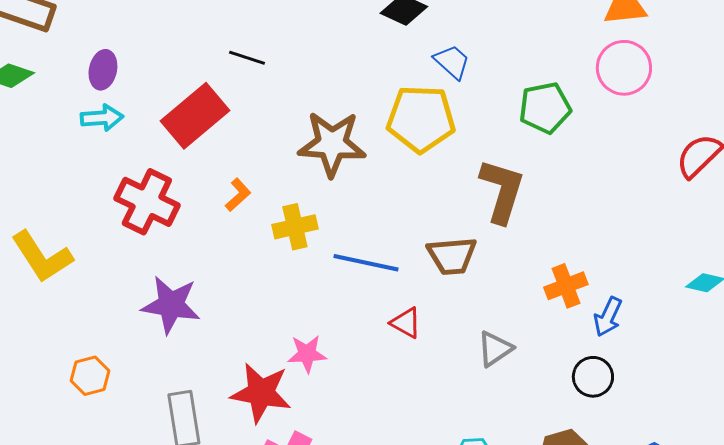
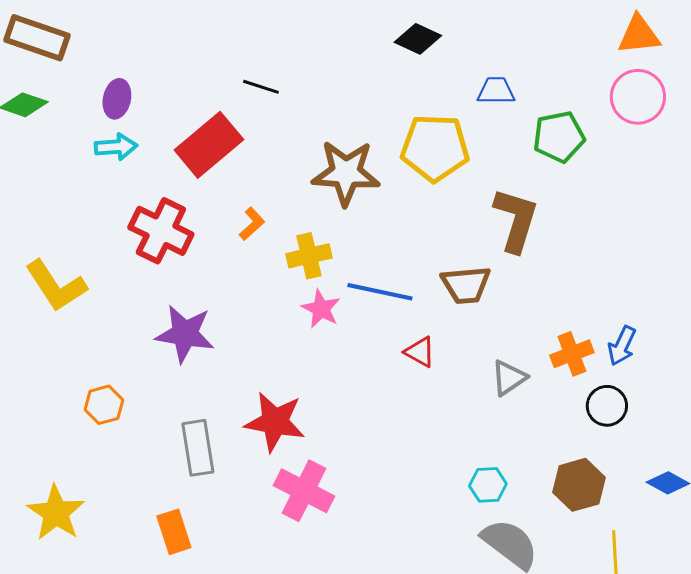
blue trapezoid: (452, 62) -> (496, 91), moved, turned -42
orange cross: (566, 286) -> (572, 354), moved
pink star: (307, 354) -> (321, 309), moved, turned 30

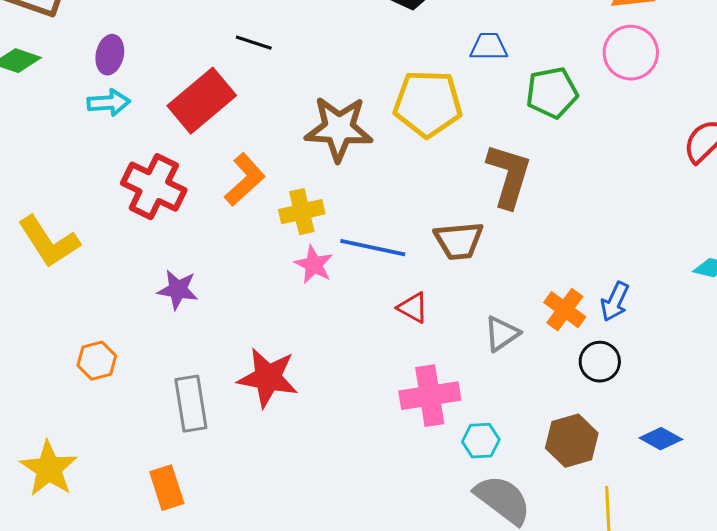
orange L-shape: (252, 224) -> (245, 180), size x1.6
purple star: (185, 334) -> (178, 290), size x0.7
orange cross: (572, 354) -> (565, 310), turned -33
pink cross: (304, 491) -> (430, 396), moved, turned -36

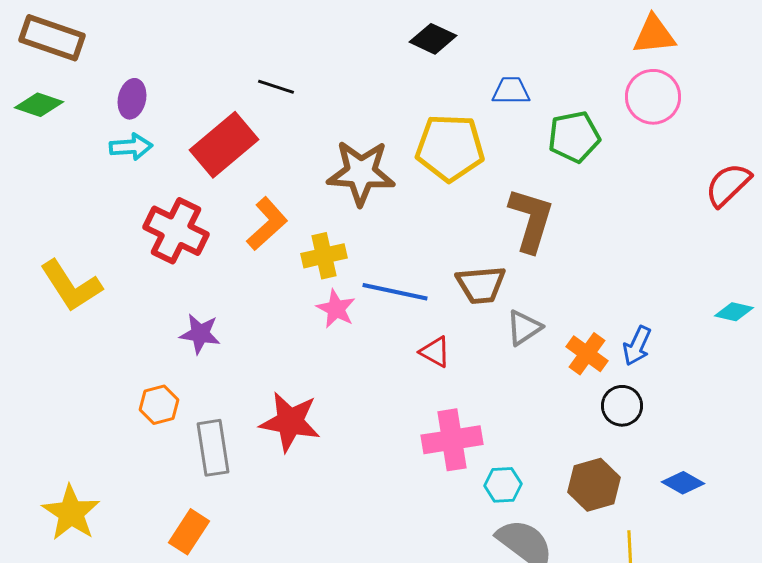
gray triangle: (502, 334) -> (524, 328), moved
orange hexagon: (97, 361) -> (159, 405), moved
orange rectangle: (167, 488) -> (189, 532), turned 51

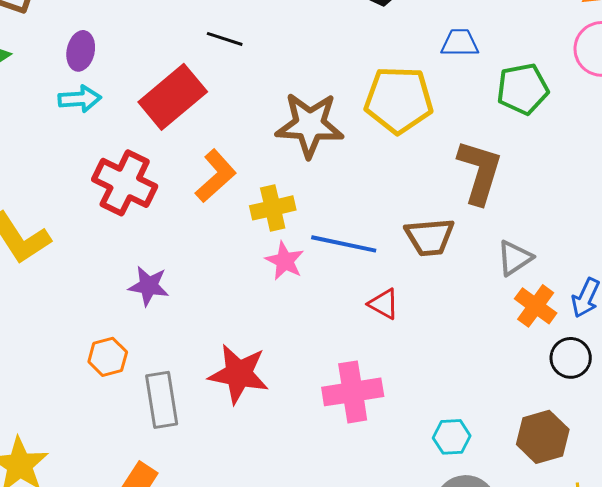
gray triangle: (524, 328) -> (515, 258), moved
pink cross: (452, 440) -> (353, 392), moved

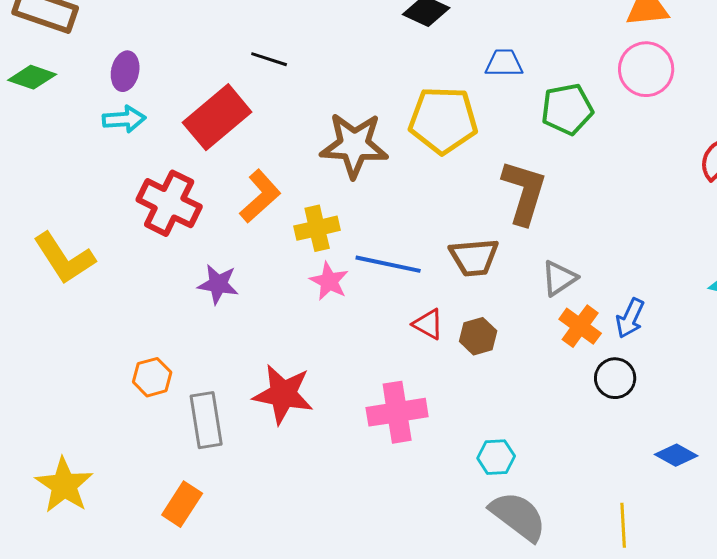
purple star: (149, 286) -> (218, 284), moved
brown hexagon: (543, 437) -> (478, 336), moved, size x0.7

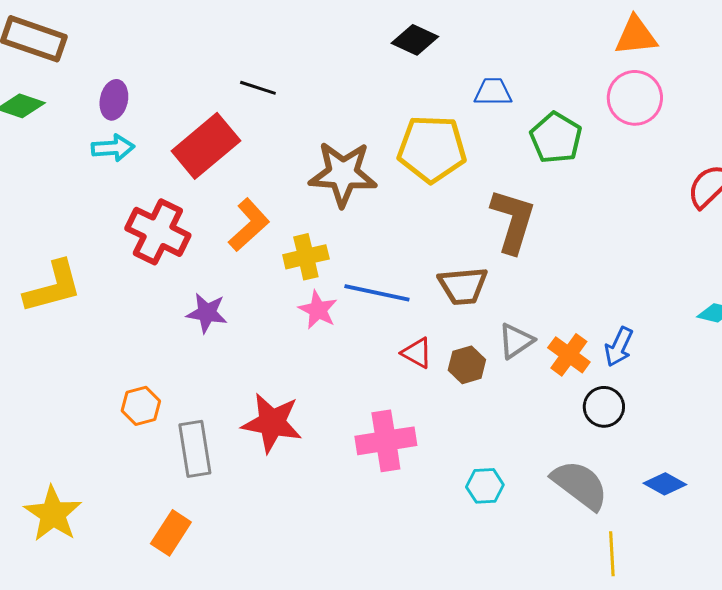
green pentagon: (567, 109) -> (556, 138), turned -30
yellow L-shape: (64, 258) -> (53, 287), turned -72
gray triangle: (559, 278) -> (516, 341), moved
gray semicircle: (518, 516) -> (580, 485), moved

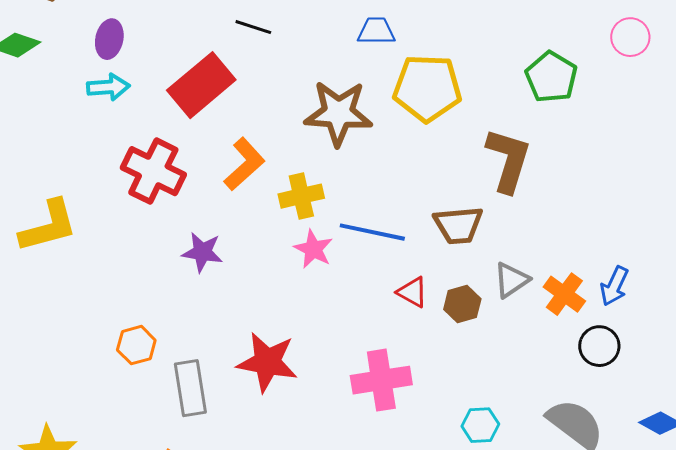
blue trapezoid: (493, 92) -> (376, 31), moved
pink circle: (635, 98) -> (630, 37), size x0.7

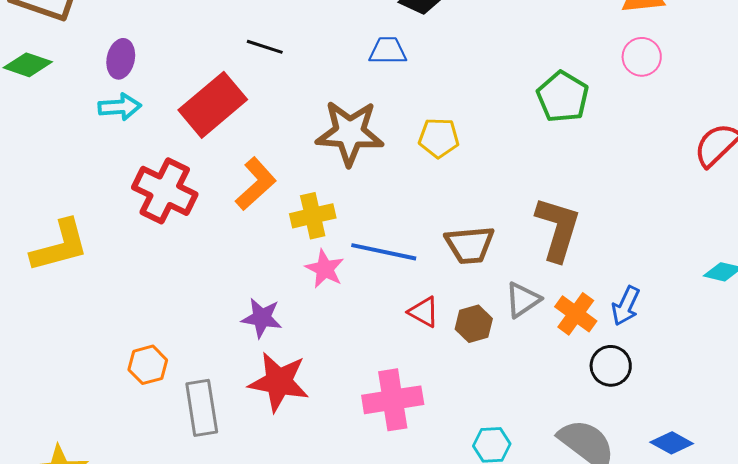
yellow pentagon: (427, 88) -> (439, 138), moved, size x0.6
brown L-shape: (508, 160) -> (558, 229), moved
purple star: (202, 252) -> (262, 318), moved

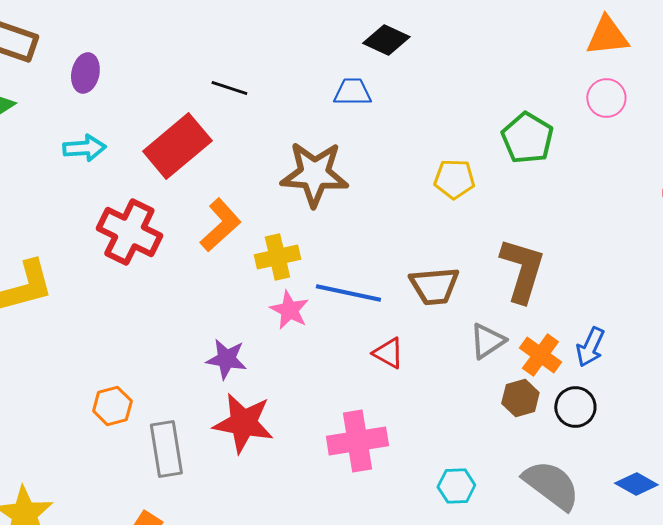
purple ellipse: (121, 59) -> (85, 73), moved
yellow pentagon: (439, 138) -> (454, 179), moved
brown hexagon: (474, 324) -> (520, 398), moved

